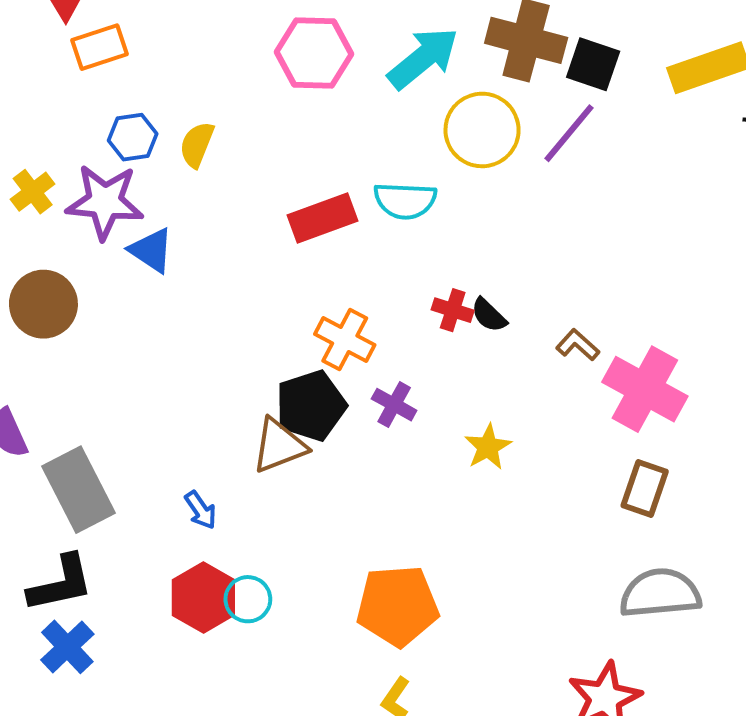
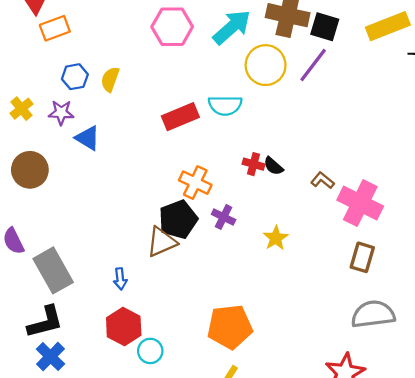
purple star: (105, 202) -> (61, 113), size x0.6
blue arrow: (201, 510) -> (120, 279), turned 30
cyan circle: (248, 599) -> (150, 351), moved

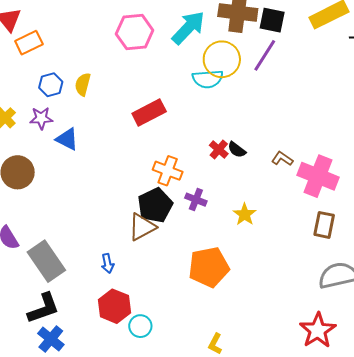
cyan semicircle: (225, 105) -> (208, 79), moved
red cross: (254, 164) -> (219, 149), turned 30
orange pentagon: (230, 327) -> (209, 267), moved

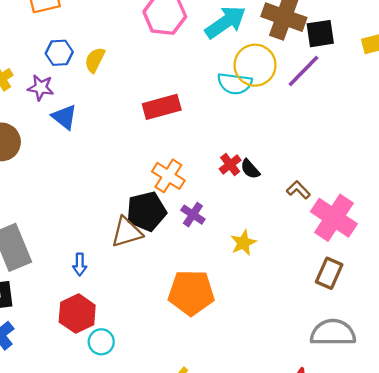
black square: (272, 20) -> (320, 34), turned -32

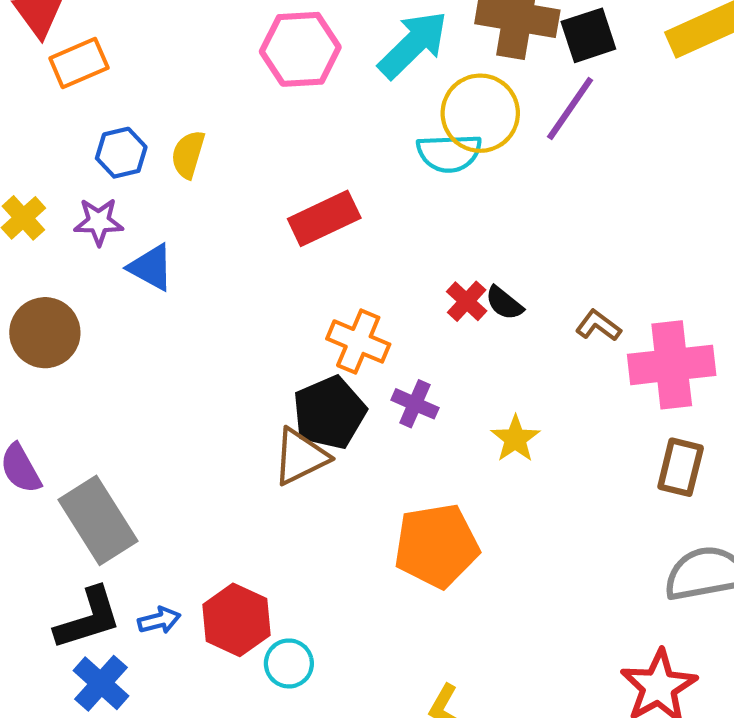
pink cross: (334, 218) -> (672, 365), turned -30
blue arrow: (80, 265) -> (159, 620), moved, turned -95

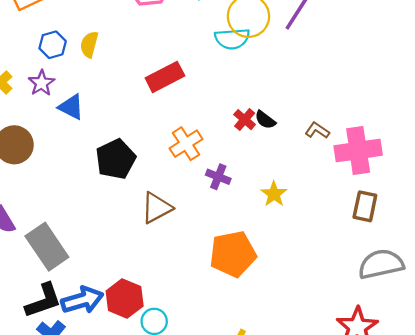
purple star: (99, 222) -> (41, 83), turned -30
orange cross: (358, 341) -> (186, 144), turned 36
black pentagon: (329, 413) -> (116, 159), moved
blue arrow: (159, 620) -> (82, 300), size x1.8

